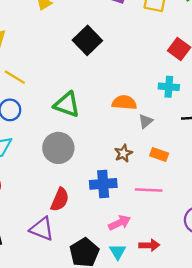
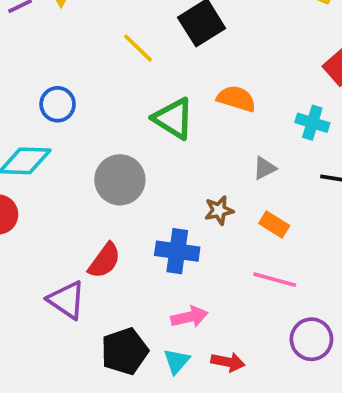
yellow line: (15, 77) -> (138, 48), moved
orange semicircle: (124, 103) -> (236, 99), moved
green triangle: (67, 105) -> (173, 118), moved
pink line: (149, 190) -> (275, 280), moved

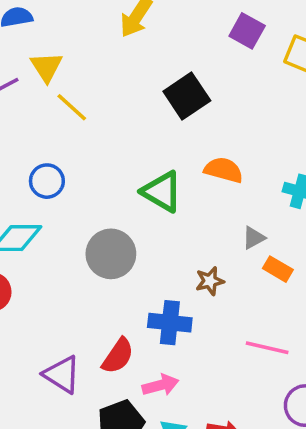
yellow line: (138, 48) -> (72, 107), moved
orange rectangle: (274, 224) -> (278, 269), moved
red semicircle: (104, 261) -> (118, 356), moved
pink arrow: (189, 317) -> (161, 385), moved

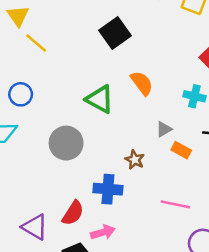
orange semicircle: (224, 170) -> (142, 83), turned 40
brown star: (210, 281) -> (135, 160), turned -30

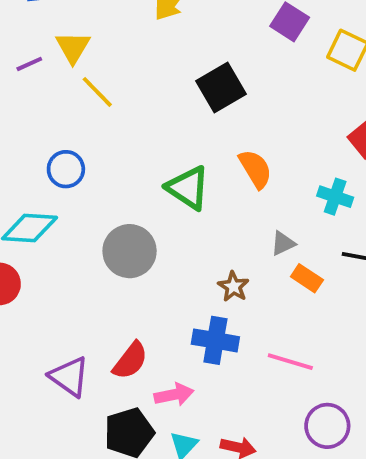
blue cross: (108, 189) -> (215, 340), moved

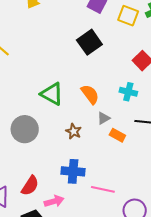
black square: (221, 87) -> (89, 42), moved
orange semicircle: (255, 169) -> (90, 94), moved
brown star: (233, 287) -> (74, 131), moved
pink line: (290, 362) -> (103, 189), moved

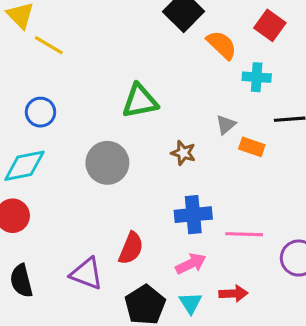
green triangle: (52, 94) -> (140, 101), turned -30
orange semicircle: (90, 94) -> (222, 45), moved
pink arrow: (54, 201) -> (191, 264), moved

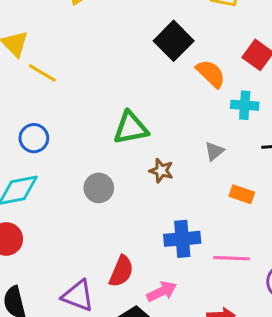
orange rectangle: (252, 147) -> (242, 194), moved
brown star: (183, 153) -> (161, 171), moved
gray circle: (107, 163) -> (99, 188), size x0.7
pink arrow: (191, 264) -> (162, 292), moved

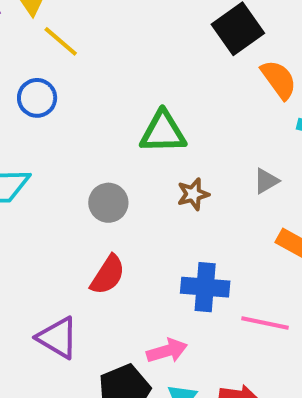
blue circle: (34, 138) -> (37, 98), moved
brown star: (161, 171) -> (193, 194), turned 30
red semicircle: (121, 271) -> (108, 275), moved

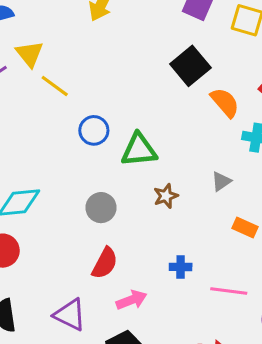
blue circle: (37, 98) -> (94, 130), moved
blue cross: (205, 287) -> (181, 267), size x0.6
pink arrow: (167, 351) -> (131, 300), moved

